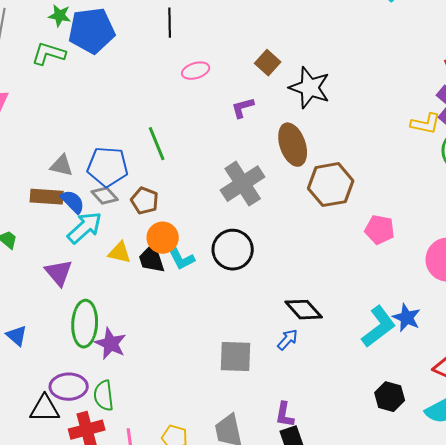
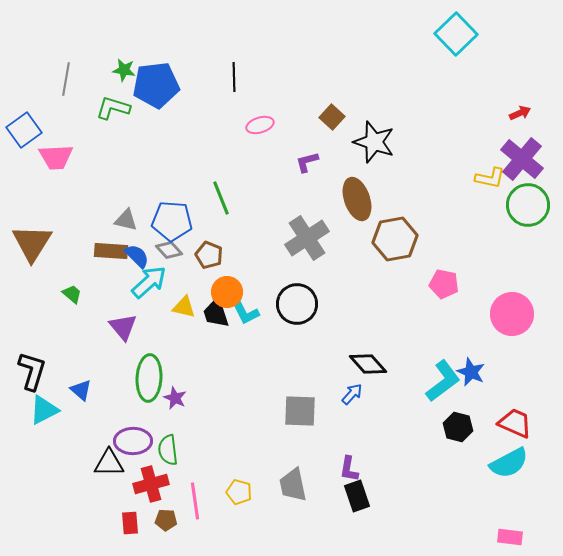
purple star: (111, 344) -> (175, 398), size x0.7
black hexagon: (390, 397) -> (458, 427), moved

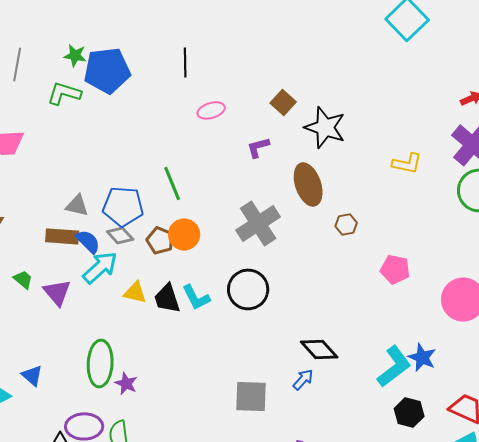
yellow L-shape: (490, 178) -> (407, 163), moved
brown hexagon: (395, 239) -> (346, 224), size x0.5
orange circle: (227, 292) -> (184, 234), moved
purple triangle: (123, 327) -> (57, 292), moved

